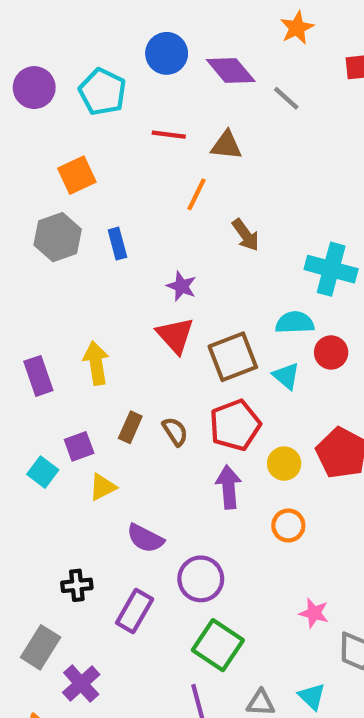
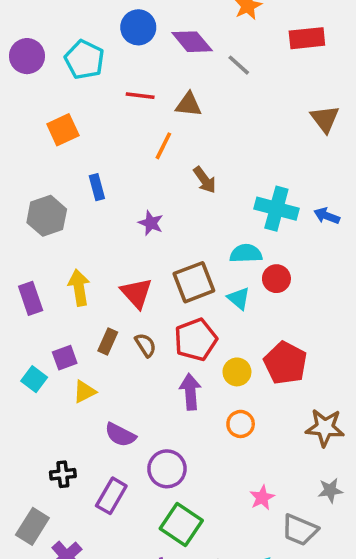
gray hexagon: (58, 237) -> (47, 216), moved
red triangle: (175, 335) -> (136, 293), moved
pink star: (314, 613) -> (262, 498), turned 30

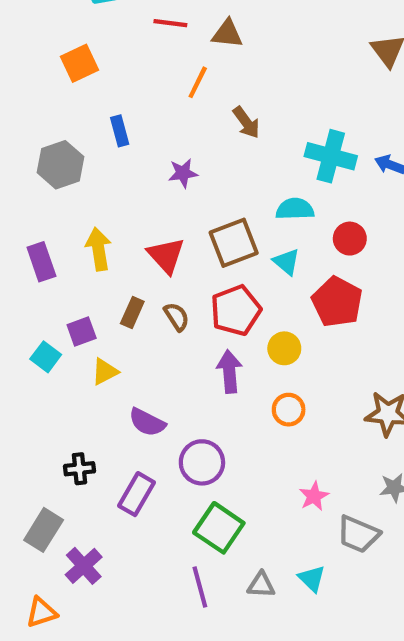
purple star: (151, 223) -> (183, 173), turned -30
red circle: (276, 279) -> (350, 239), moved
red pentagon: (285, 363) -> (337, 302), moved

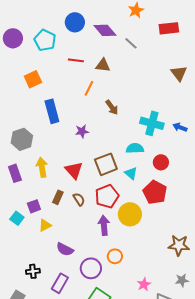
blue rectangle: (120, 131) -> (52, 111), size x1.6
gray hexagon: (60, 165) -> (22, 139), moved
yellow circle: (284, 348) -> (130, 214), size x1.5
orange circle: (289, 410) -> (115, 256), moved

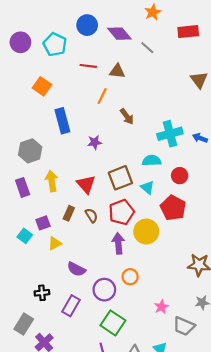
orange square: (33, 79) -> (42, 86), turned -30
cyan cross: (152, 123) -> (170, 134), turned -30

